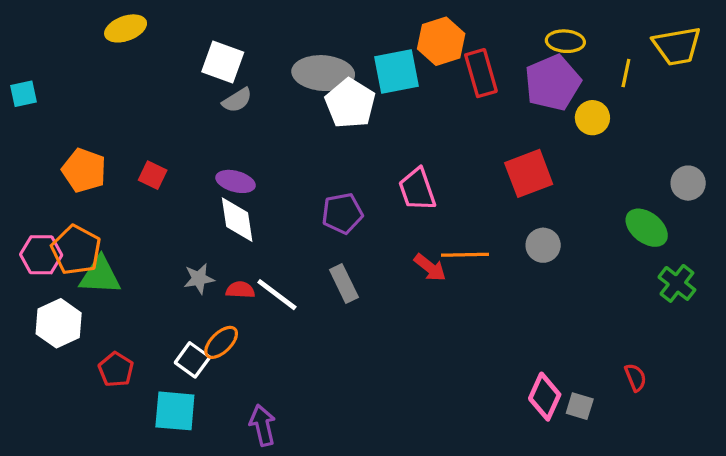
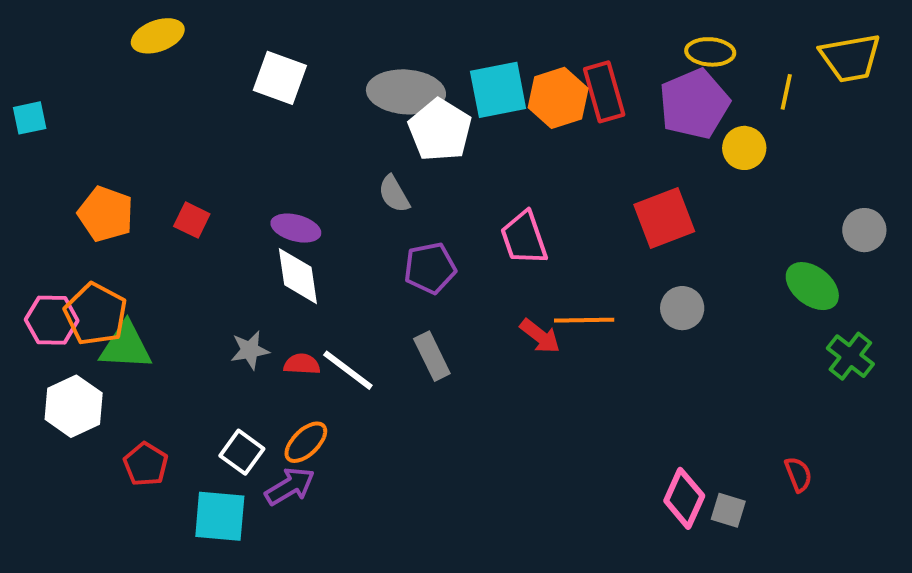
orange hexagon: (441, 41) -> (558, 98), moved
gray semicircle: (237, 100) -> (394, 194), moved, turned 92
orange ellipse: (221, 342) -> (306, 442), moved
purple arrow: (263, 425) -> (290, 486), moved, turned 72

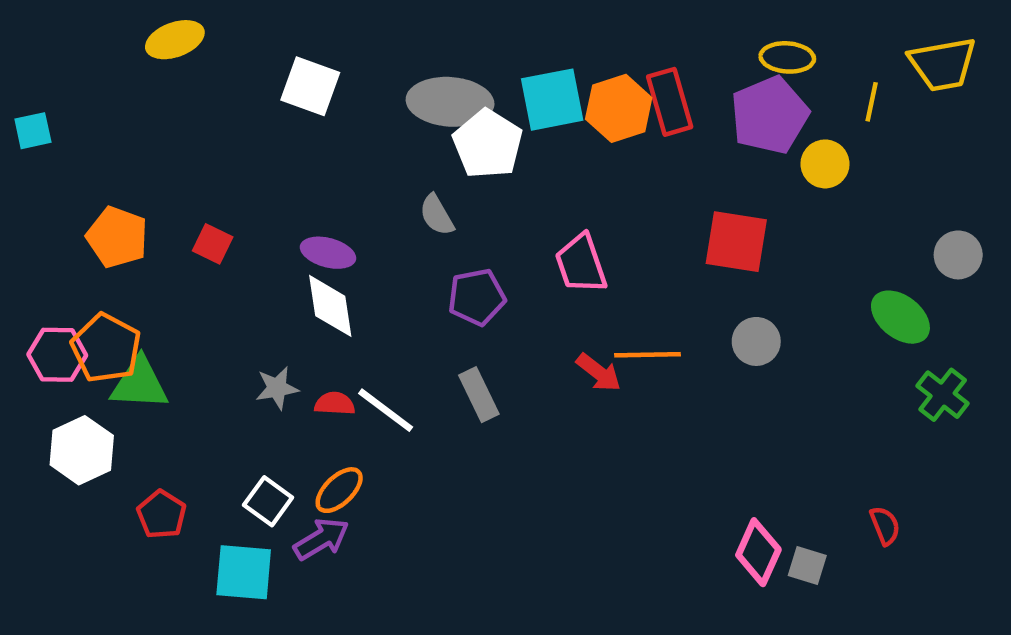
red square: (664, 218) -> (736, 242), turned 30

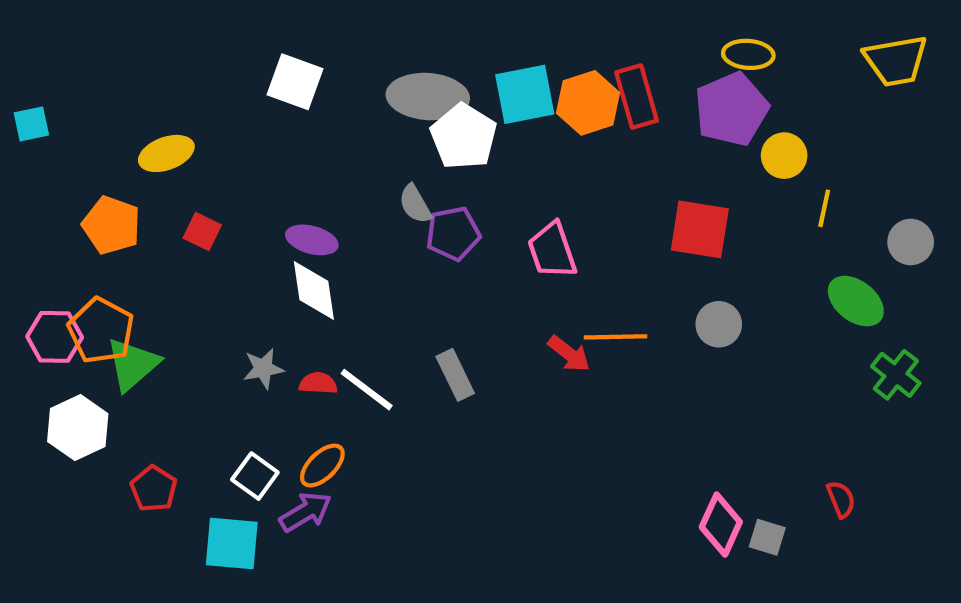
yellow ellipse: (175, 40) -> (166, 153), moved
yellow line: (872, 102) -> (824, 208), moved
purple pentagon: (477, 297) -> (453, 234), moved
green triangle: (139, 384) -> (133, 364), turned -44

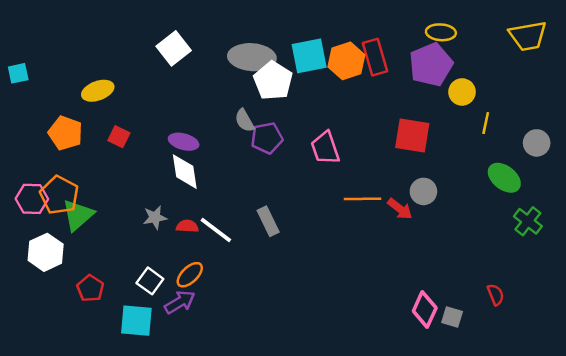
white square: (295, 82) -> (174, 48), turned 32
red arrow: (569, 354) -> (400, 209), moved

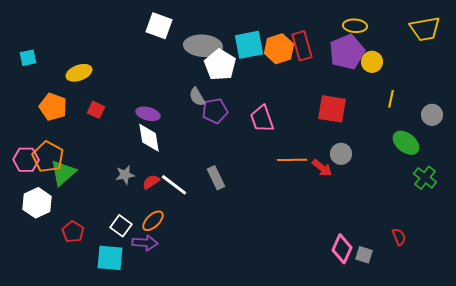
white square: (174, 48) -> (159, 26), moved, turned -32
cyan square: (18, 73) -> (28, 58), moved
yellow circle: (462, 92) -> (372, 62), moved
red semicircle: (187, 226) -> (151, 182), turned -36
purple arrow: (180, 302) -> (145, 243), turned 35

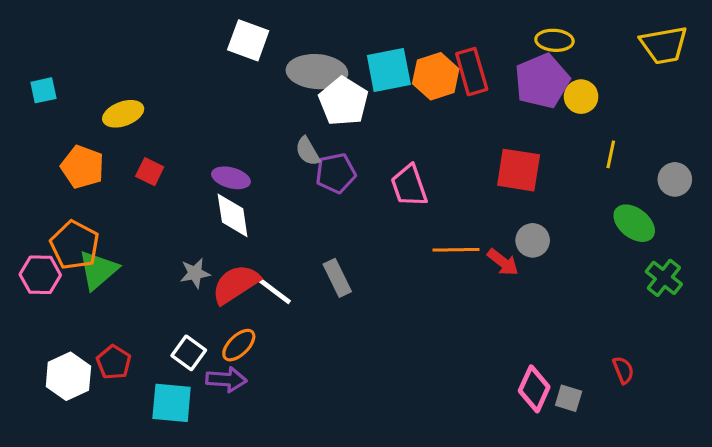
pink hexagon: (26, 160) -> (40, 275), moved
red semicircle: (151, 182) -> (236, 284), size x1.8
white hexagon: (37, 203) -> (68, 376), moved

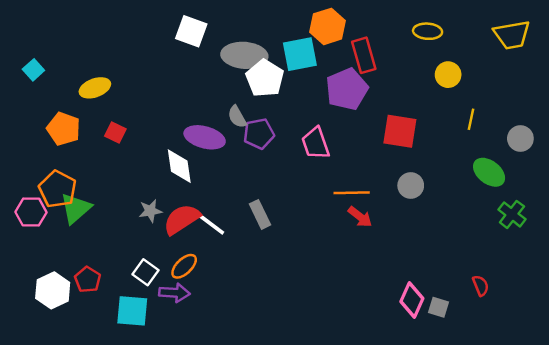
orange hexagon: (436, 76) -> (328, 26), moved
purple pentagon: (542, 81) -> (347, 89), moved
cyan square: (43, 90) -> (33, 70), turned -30
purple ellipse: (231, 178) -> (205, 137), moved, size x1.4
red arrow: (503, 262) -> (360, 217), moved

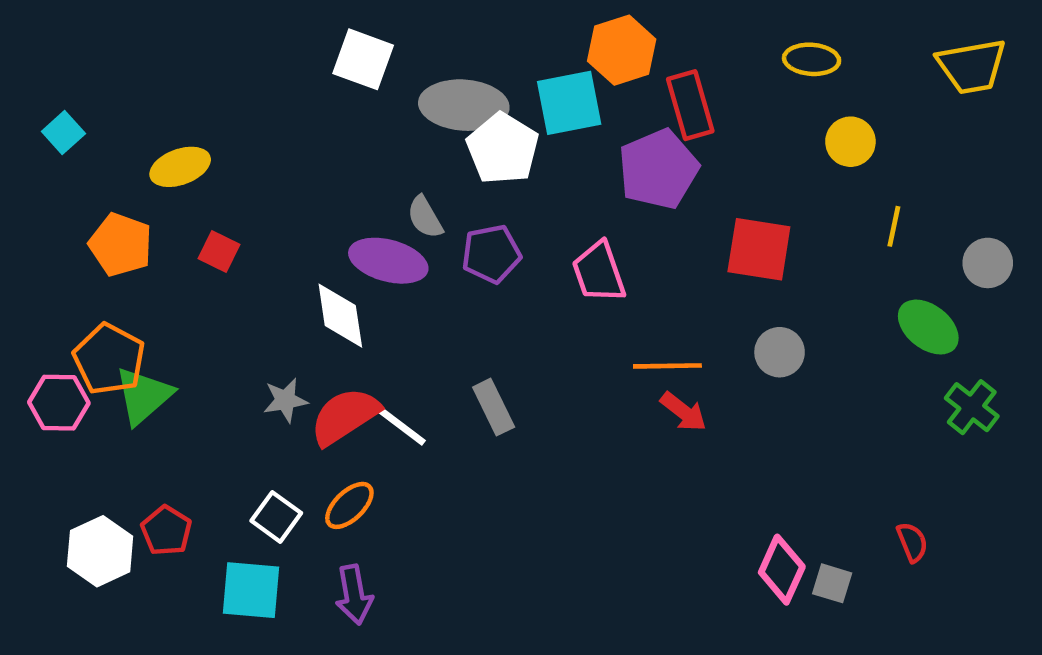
gray semicircle: (237, 117) -> (425, 217), moved
purple arrow: (174, 293) -> (354, 595), moved, turned 76

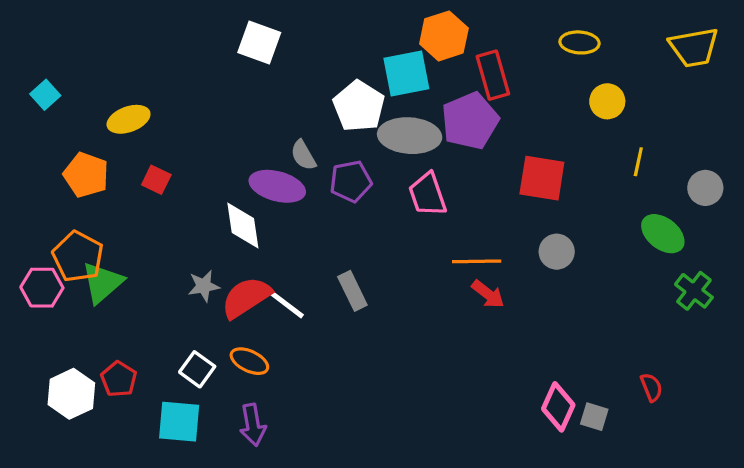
gray ellipse: (464, 105) -> (410, 136), moved
orange ellipse: (349, 505) -> (249, 361), turned 69

